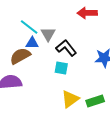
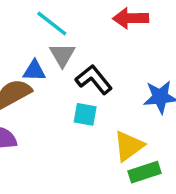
cyan line: (29, 27) -> (52, 23), moved
yellow triangle: (70, 99) -> (129, 146), moved

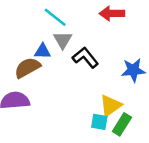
cyan square: (85, 114) -> (99, 122), moved
green rectangle: (145, 172) -> (122, 124), turned -40

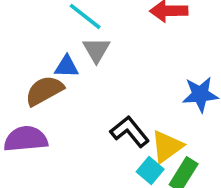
black L-shape: (85, 58) -> (130, 132), moved
cyan square: (99, 122) -> (150, 171), turned 30

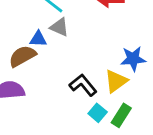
gray triangle: (96, 50) -> (59, 27), turned -36
yellow triangle: (167, 146) -> (116, 81), moved

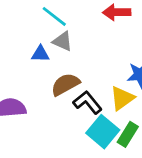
brown semicircle: (22, 56) -> (65, 84), moved
cyan square: (98, 113) -> (103, 132), size x1.6

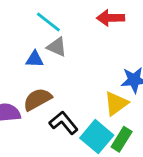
brown semicircle: (65, 84) -> (37, 99), moved
black L-shape: (88, 102) -> (64, 123), moved

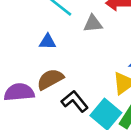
gray triangle: (57, 47) -> (93, 24), moved, turned -30

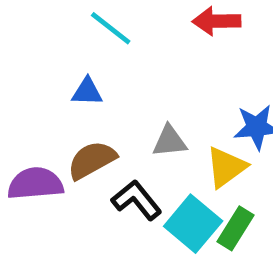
gray triangle: (93, 24) -> (170, 141), moved

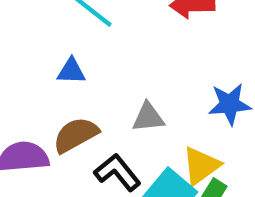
yellow triangle: (226, 167) -> (201, 166), moved

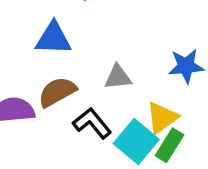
blue triangle: (71, 71) -> (53, 38), size x1.5

